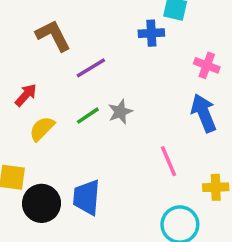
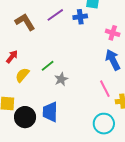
purple line: (91, 68) -> (55, 15), moved
gray star: (120, 112) -> (61, 79), moved
pink line: (169, 161) -> (105, 89), moved

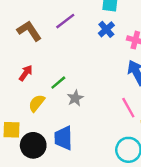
blue cross: (80, 17) -> (106, 29), moved, turned -32
red arrow: (12, 57) -> (26, 73), moved
yellow semicircle: (22, 75) -> (37, 103), moved

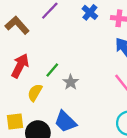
red arrow: (26, 73) -> (20, 66), size x1.5
blue trapezoid: (63, 138) -> (65, 122), turned -35

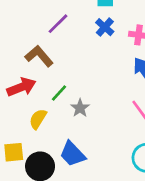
brown L-shape: (17, 25) -> (39, 56), moved
red arrow: (20, 66) -> (21, 87), turned 40

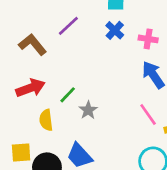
brown L-shape: (39, 56) -> (33, 45), moved
yellow semicircle: (38, 119) -> (46, 120), turned -40

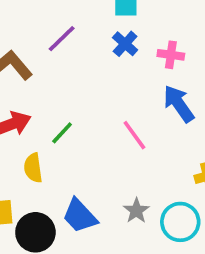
gray star: (88, 110) -> (136, 211), moved
pink line: (148, 115) -> (134, 135), moved

